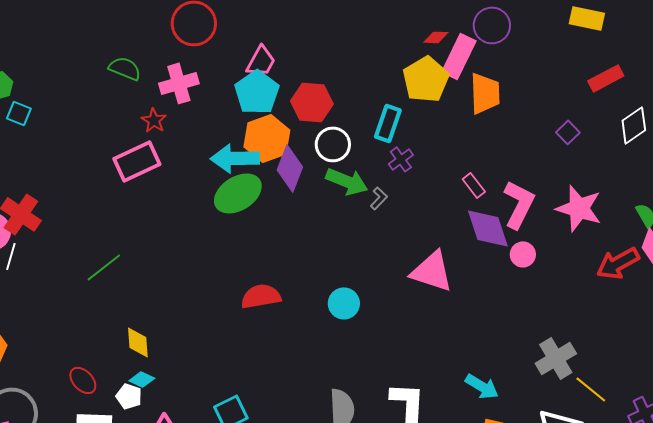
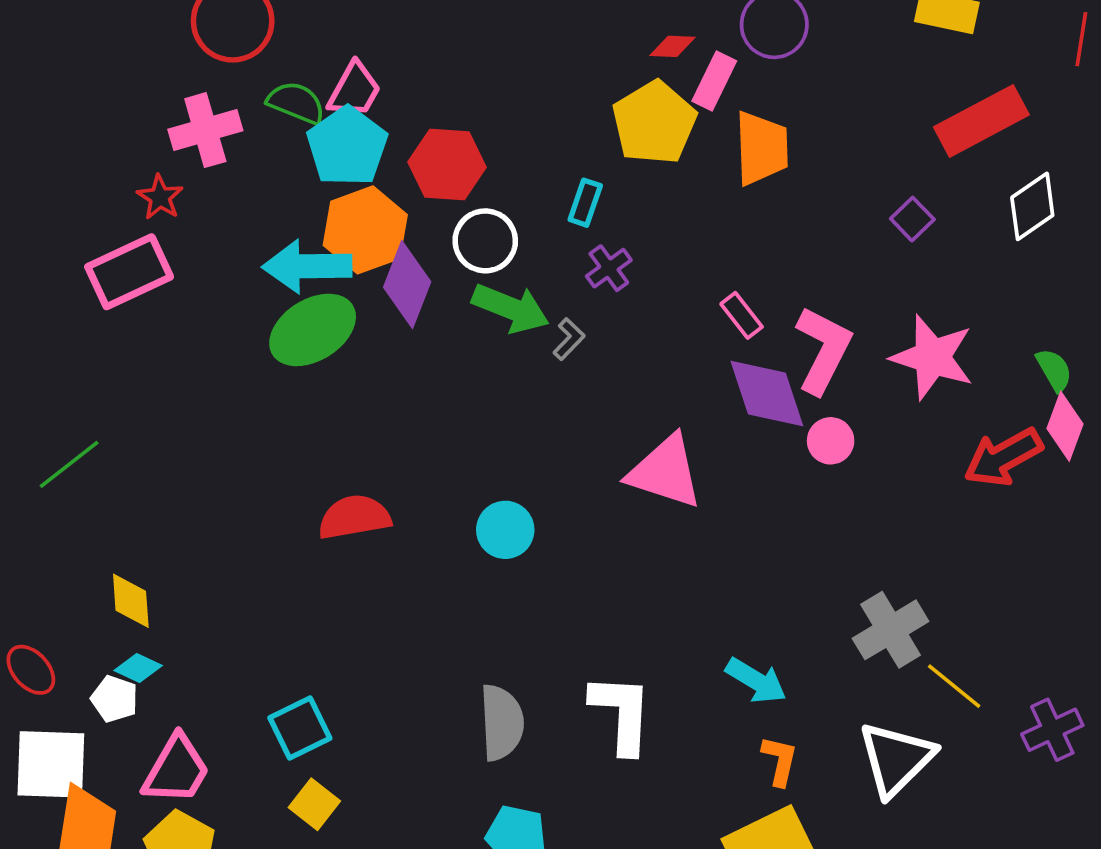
pink rectangle: (459, 56) -> (714, 81), size x0.7
green semicircle: (125, 68) -> (296, 103), moved
red rectangle: (606, 78) -> (981, 121), size x1.4
cyan rectangle: (388, 123) -> (585, 203), size x0.7

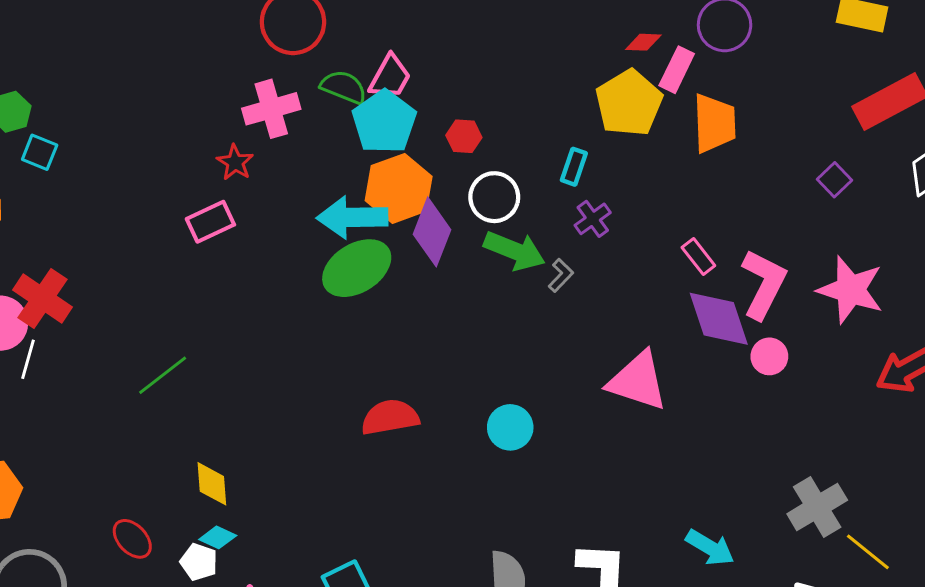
red hexagon: (447, 165) -> (464, 136), size x0.6
pink rectangle: (129, 272) -> (210, 222), size x0.7

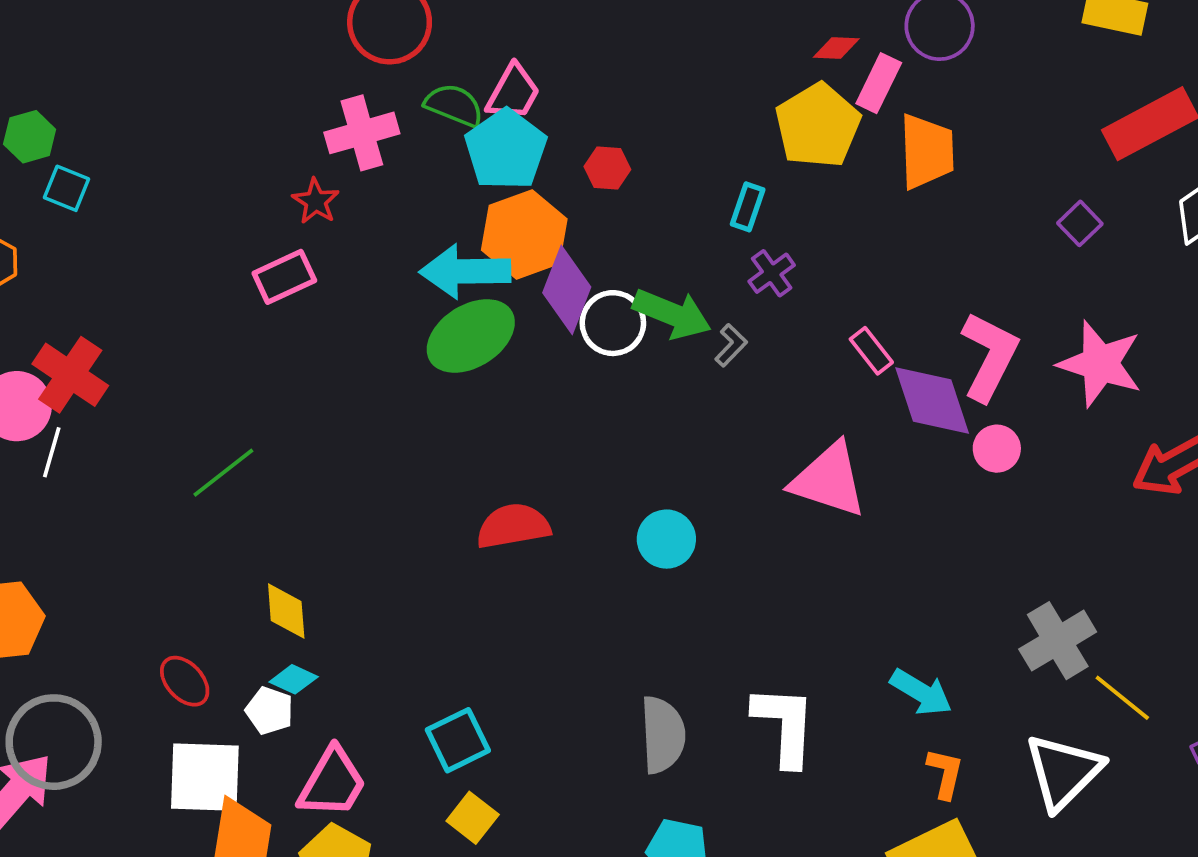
white circle: (494, 197) -> (613, 323), moved
pink rectangle: (698, 257) -> (871, 351), moved

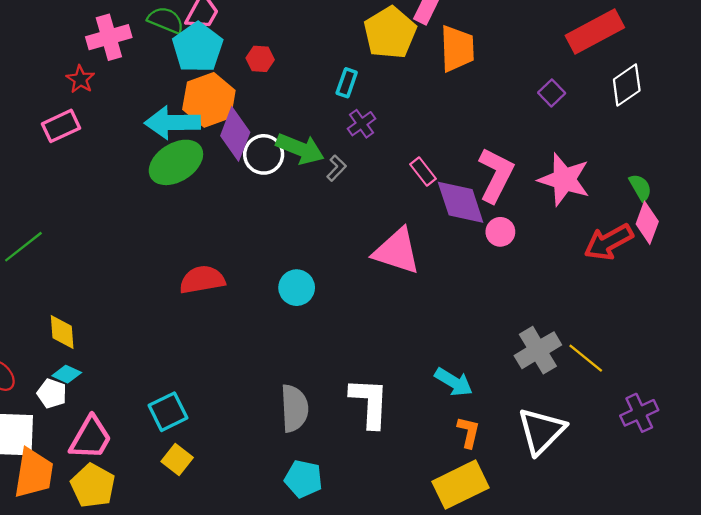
yellow line: (1122, 698) -> (586, 358), moved

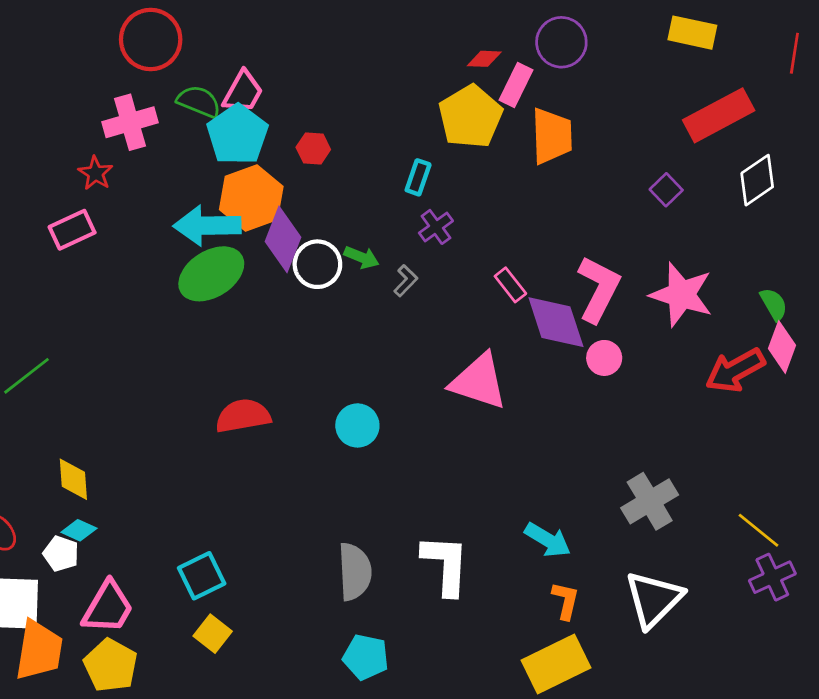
green arrow: (300, 149) -> (362, 257), size x0.6
yellow line: (586, 358) -> (759, 530), moved

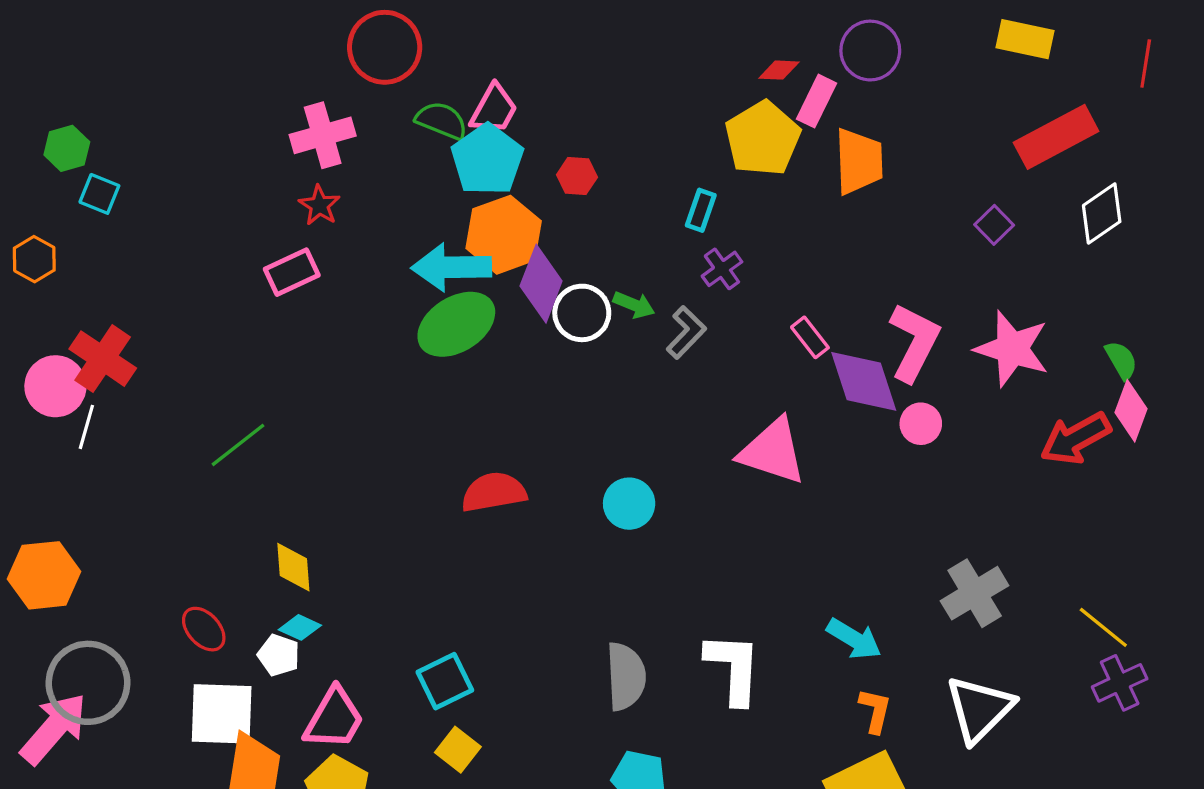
pink cross: (130, 122) -> (323, 135), moved
gray L-shape: (406, 281) -> (686, 332), size x1.4

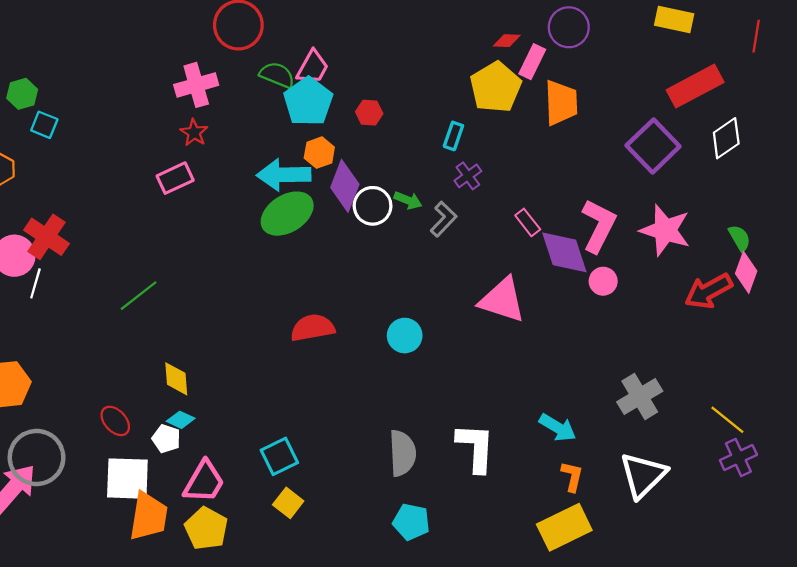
purple square: (994, 225) -> (653, 146), size x2.0
orange hexagon: (504, 235) -> (319, 153), size x0.6

